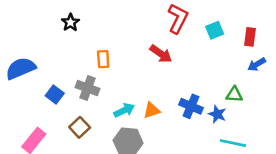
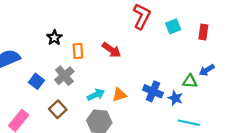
black star: (70, 22) -> (54, 38), moved
red arrow: (161, 54) -> (111, 50), moved
blue arrow: (257, 64) -> (207, 70), moved
gray cross: (87, 88) -> (64, 76), turned 30

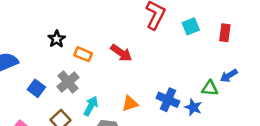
orange rectangle: (78, 51) -> (83, 54), turned -64
cyan arrow: (96, 95) -> (91, 106), moved, turned -36

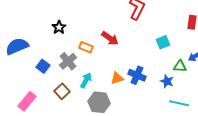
cyan square: (191, 26) -> (163, 42), moved
orange rectangle: (83, 54) -> (86, 47), moved
blue cross: (168, 100) -> (137, 75), moved

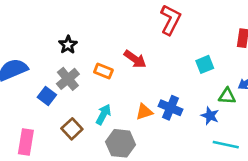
gray cross: (68, 61) -> (68, 79), moved
pink rectangle: (27, 101) -> (26, 142), turned -30

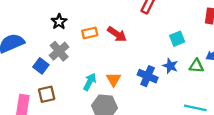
orange rectangle: (103, 71) -> (90, 33), moved, turned -35
orange triangle: (144, 112) -> (114, 80), moved, turned -42
blue star: (210, 116) -> (170, 66), moved
brown square: (72, 129) -> (47, 94), moved, turned 30

